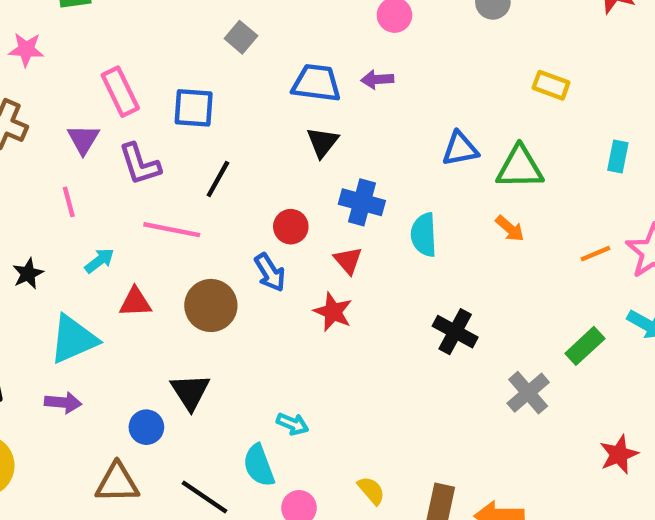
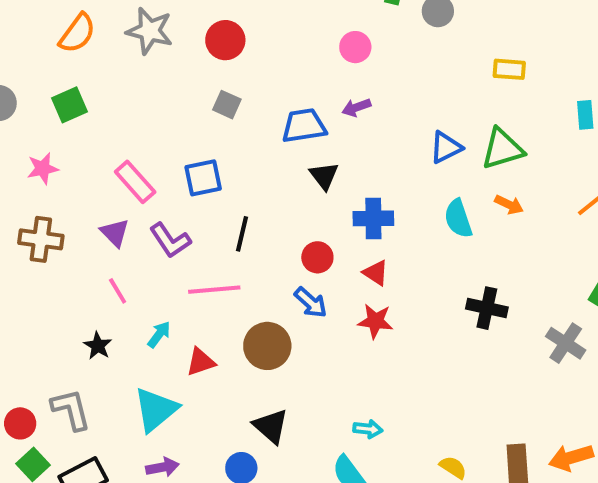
cyan semicircle: (424, 235) -> (458, 219), moved
black star: (28, 274) -> (98, 346), moved

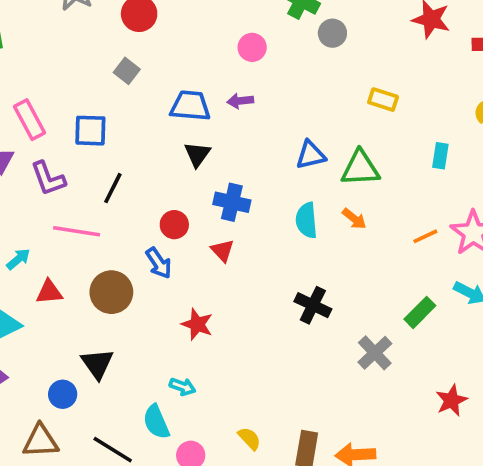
red star: (375, 321) -> (197, 324), moved

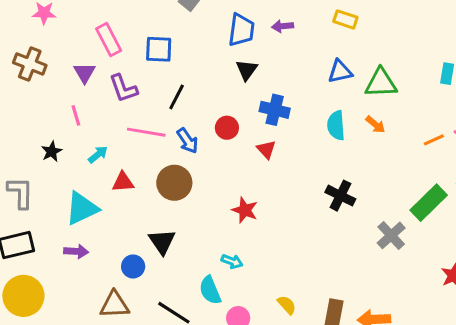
yellow rectangle: (383, 100) -> (345, 19), moved
blue trapezoid: (190, 106) -> (241, 30), turned 92
blue arrow: (159, 263) -> (187, 141), moved
green rectangle: (420, 312) -> (429, 203), size x1.4

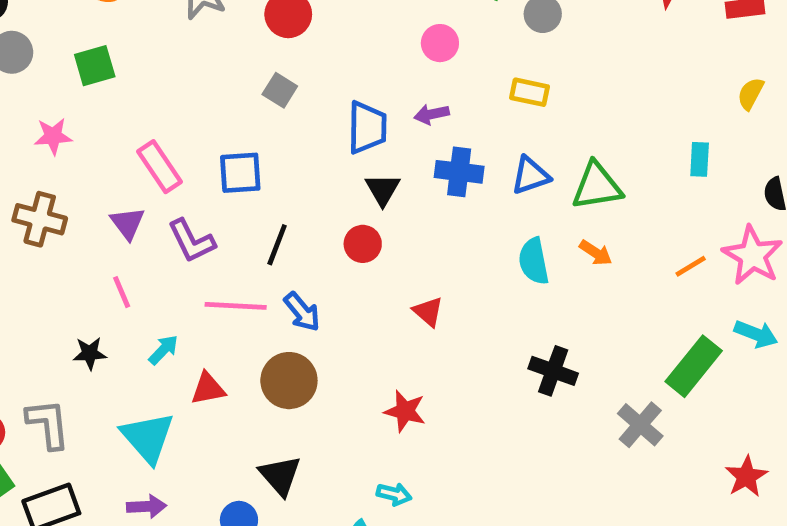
blue cross: (275, 110) -> (459, 172), moved
red circle: (227, 128) -> (363, 244), moved
black star: (52, 151) -> (90, 353), turned 30
cyan triangle: (82, 208) -> (148, 438), turned -39

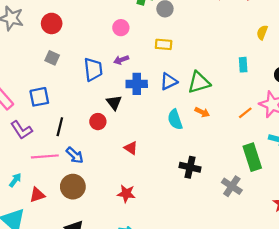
black triangle: (383, 190) -> (114, 103), moved
green rectangle: (694, 366) -> (252, 157), turned -50

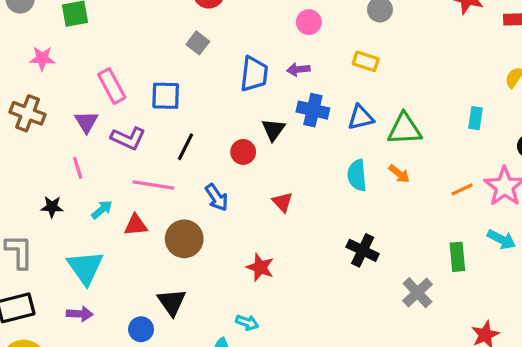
purple L-shape: (21, 130) -> (128, 138), turned -45
blue arrow: (75, 155) -> (217, 197), moved
green rectangle: (252, 157) -> (457, 257), size x0.7
red triangle: (37, 195) -> (136, 225), moved

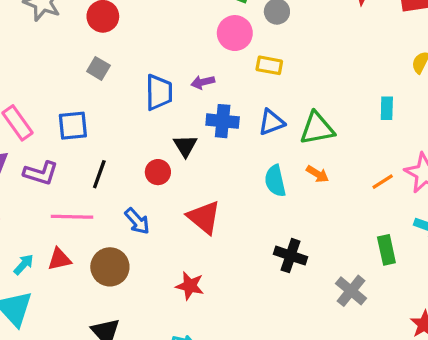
pink circle: (309, 22) -> (235, 33), moved, size x1.4
red triangle: (283, 202) -> (204, 217), size x1.6
cyan arrow: (102, 210) -> (24, 264), moved

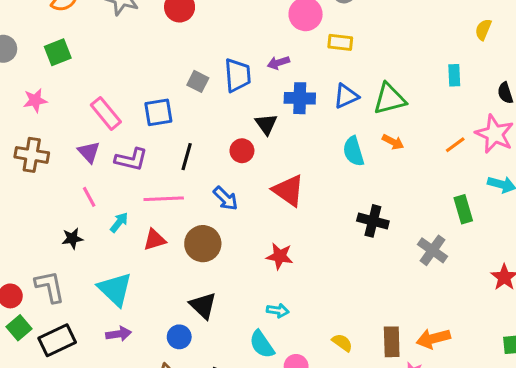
gray square: (98, 68) -> (198, 81), moved
cyan arrow: (24, 264) -> (119, 222), moved

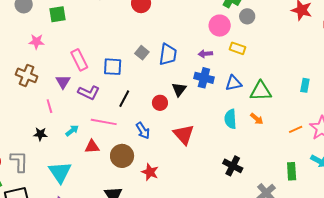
purple arrow: (278, 63) -> (205, 54), moved
pink line: (89, 197) -> (49, 106), moved
red star: (280, 256) -> (150, 172), moved

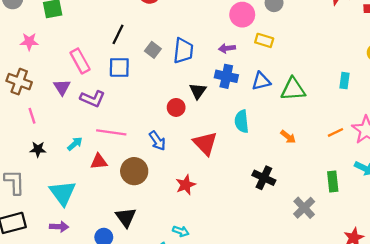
black line: (124, 99) -> (118, 34), moved
pink line: (49, 106) -> (32, 116), moved
cyan semicircle: (230, 119) -> (242, 121), moved
orange arrow: (257, 119) -> (288, 137), moved
red star: (150, 172) -> (186, 185), moved, turned 30

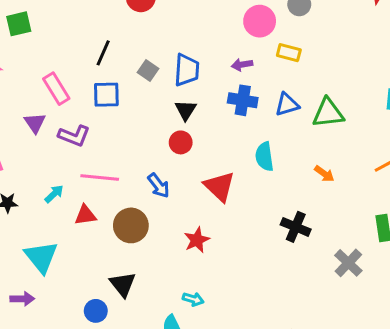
black triangle: (198, 91) -> (186, 110), moved
purple arrow: (59, 227) -> (22, 299), moved

